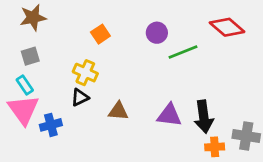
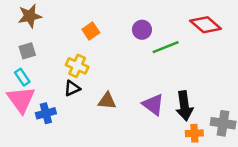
purple triangle: (169, 115) -> (153, 105), turned 30

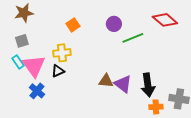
yellow cross: (77, 66) -> (62, 53), turned -30
pink triangle: (21, 100) -> (34, 66), moved
brown triangle: (107, 101) -> (106, 81), moved
blue cross: (46, 113) -> (37, 91), turned -35

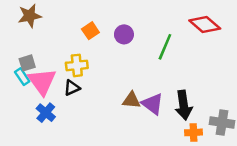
purple circle: (114, 24) -> (124, 34), moved
green line: (133, 38) -> (165, 47), turned -45
gray square: (22, 41) -> (27, 63), moved

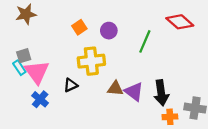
yellow cross: (77, 65) -> (91, 61), moved, size x1.4
black triangle: (72, 88) -> (71, 85), moved

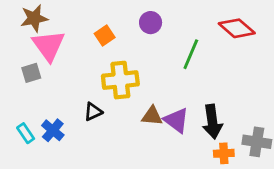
purple circle: (109, 31) -> (151, 23), moved
cyan rectangle: (19, 68) -> (26, 133), moved
pink triangle: (37, 72) -> (49, 46), moved

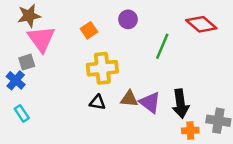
black triangle: (93, 112) -> (97, 102), moved, turned 35
blue cross: (53, 130) -> (16, 80), moved

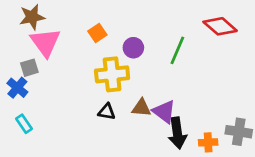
purple circle: (128, 19) -> (133, 48), moved
black arrow: (181, 104) -> (177, 133), moved

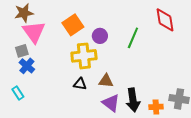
red diamond: (220, 26) -> (165, 20), turned 40
orange square: (97, 33) -> (73, 25), size x1.5
blue cross: (17, 88) -> (27, 66), moved
purple triangle: (164, 112) -> (111, 103), moved

